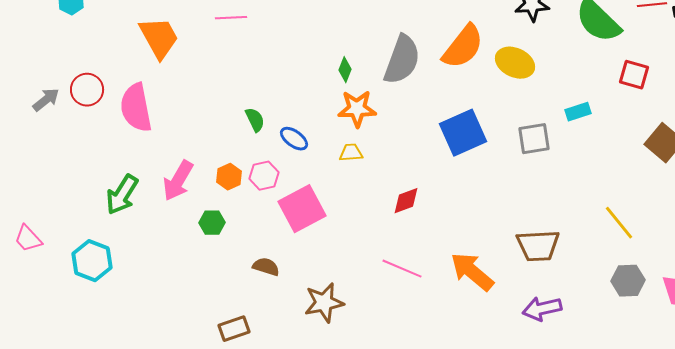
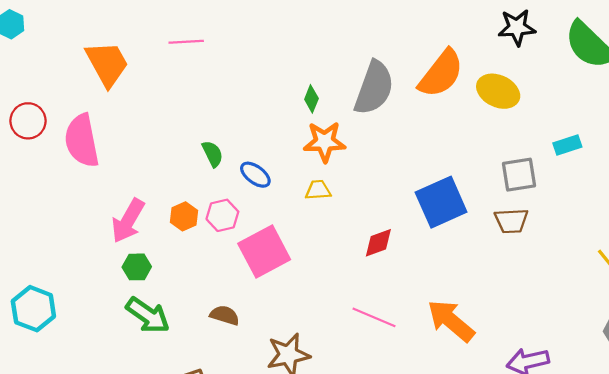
blue square: (463, 133) -> (441, 202), moved
green arrow: (122, 195) -> (148, 315), moved, turned -87
green hexagon: (212, 223) -> (137, 267), moved
brown trapezoid: (538, 246) -> (511, 221), moved, size x0.7

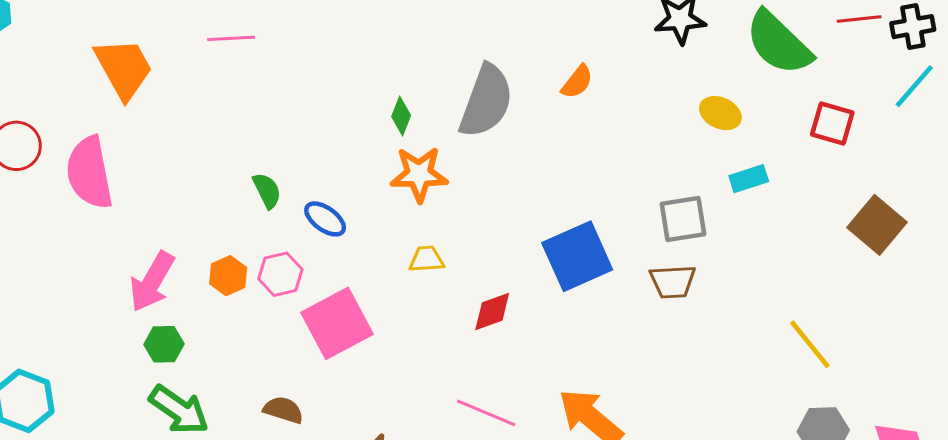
orange semicircle: (441, 74) -> (577, 82), size x0.5
yellow ellipse: (498, 91) -> (720, 113), moved, size x0.7
yellow trapezoid: (318, 190) -> (427, 259), moved

